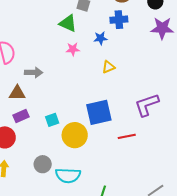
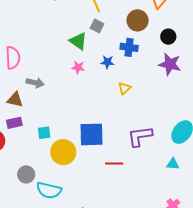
yellow triangle: (108, 67) -> (124, 88), moved, turned -32

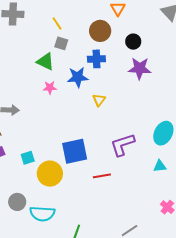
blue star: (107, 62) -> (78, 77), size x1.5

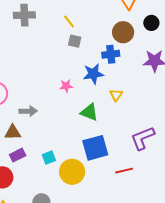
brown circle: (100, 31) -> (123, 32), moved
black circle: (133, 42) -> (151, 23), moved
green triangle: (45, 62) -> (89, 112), moved

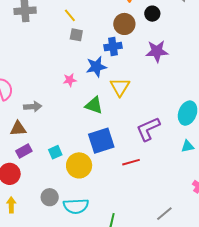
yellow triangle: (116, 95) -> (120, 87), size x1.5

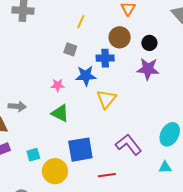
black circle: (152, 14) -> (149, 43), moved
yellow line: (70, 15) -> (81, 22), moved, turned 56
gray square: (76, 35) -> (70, 49), moved
green triangle: (94, 105) -> (60, 113), moved
purple L-shape: (148, 129) -> (128, 145), turned 68

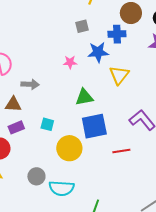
gray square: (70, 49) -> (82, 26), turned -32
green triangle: (60, 113) -> (84, 97), moved, turned -36
cyan square: (33, 155) -> (47, 124), moved, turned 32

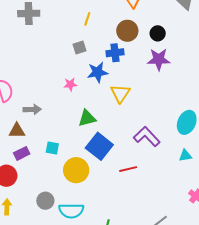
blue square: (94, 126) -> (99, 146), turned -36

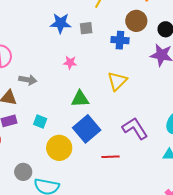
blue star: (97, 72) -> (61, 23), moved

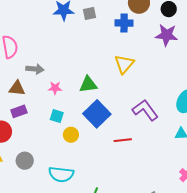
pink star: (70, 63) -> (55, 88), moved
cyan square: (40, 121) -> (57, 116), moved
yellow circle: (59, 148) -> (71, 135), size x0.6
gray circle: (23, 172) -> (25, 161), moved

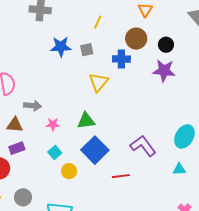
yellow triangle: (124, 64) -> (98, 82), moved
cyan square: (57, 116) -> (55, 153), turned 32

